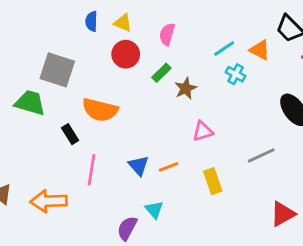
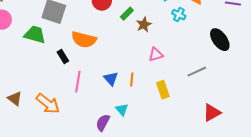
orange line: (168, 167) -> (132, 80), turned -64
orange arrow: (49, 201) -> (48, 104), turned -140

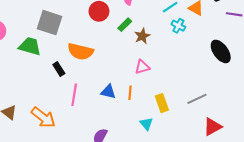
pink triangle: (156, 55) -> (142, 67), moved
gray line: (197, 72) -> (197, 99), moved
blue triangle: (111, 79) -> (108, 92), turned -35
cyan triangle: (122, 110) -> (146, 124), moved

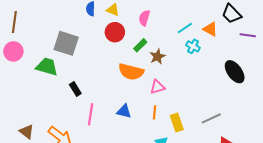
orange semicircle: (80, 51) -> (131, 72), moved
orange line: (130, 93) -> (154, 112), moved

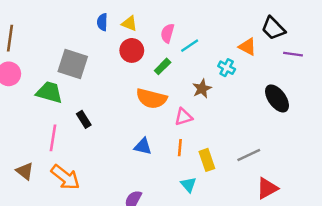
cyan line: (185, 28) -> (190, 46), moved
brown star: (157, 57) -> (202, 89), moved
pink line: (91, 114) -> (53, 138), moved

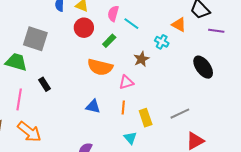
cyan line: (190, 46) -> (131, 24), turned 70

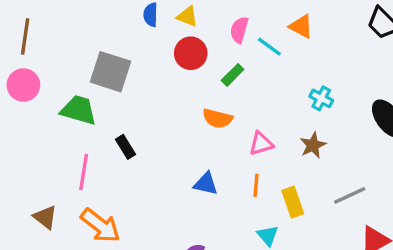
orange triangle: (179, 25) -> (301, 26), moved
cyan cross: (162, 42) -> (321, 98), moved
brown star: (141, 59) -> (313, 145), moved
orange semicircle: (100, 67) -> (217, 118), size x0.7

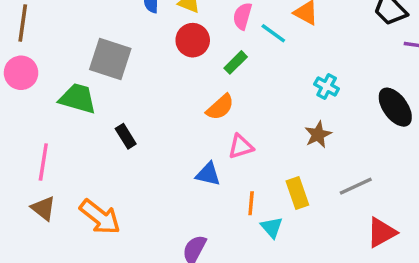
orange semicircle: (217, 118) -> (220, 107), turned -56
pink triangle: (261, 144) -> (241, 147), moved
pink line: (84, 172) -> (43, 162), moved
orange line: (256, 185) -> (251, 203), moved

